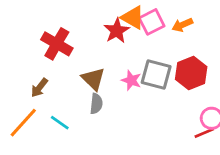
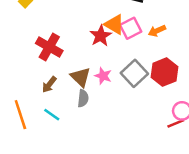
gray square: (156, 74) -> (134, 73), turned 32
pink star: (131, 80) -> (103, 76), moved
brown arrow: (39, 88) -> (49, 85), moved
orange line: (23, 123) -> (20, 115), turned -60

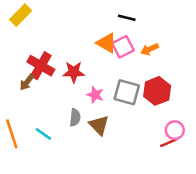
red star: (101, 36) -> (74, 72), moved, turned 30
gray square: (134, 73) -> (127, 92), turned -32
brown triangle: (81, 77) -> (99, 125), moved
brown arrow: (49, 85) -> (27, 82), moved

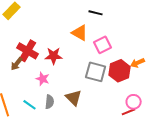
pink square: (123, 47) -> (103, 45), moved
orange arrow: (150, 49) -> (138, 63), moved
pink star: (95, 95) -> (43, 79), moved
gray semicircle: (75, 118) -> (50, 102), moved

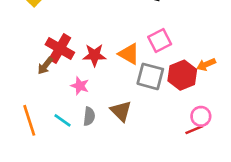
orange triangle: (80, 33) -> (129, 54), moved

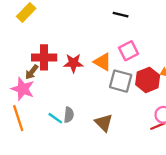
red cross: (60, 48) -> (44, 57), turned -30
pink star: (80, 86) -> (23, 89), moved, size x1.5
brown triangle: (121, 111) -> (104, 123), moved
cyan line: (63, 120) -> (55, 118), moved

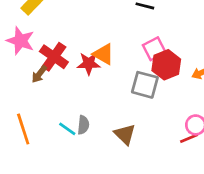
red cross: (44, 57) -> (54, 57), turned 35
orange triangle: (103, 62) -> (103, 54), moved
red hexagon: (148, 80) -> (166, 65), moved
pink star: (23, 89) -> (21, 41), moved

